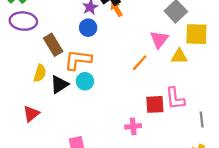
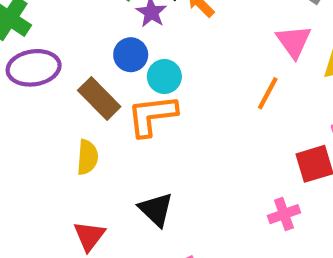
blue circle: (88, 28) -> (131, 55), moved
cyan circle: (85, 81) -> (164, 77), moved
black triangle: (59, 84) -> (156, 209), moved, turned -30

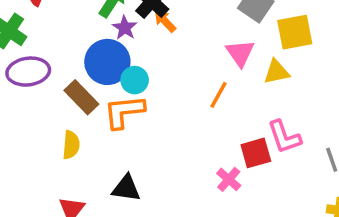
blue circle: (131, 55) -> (107, 62), size x1.6
black triangle: (156, 209) -> (126, 188), turned -36
pink cross: (284, 214) -> (229, 179), moved, turned -30

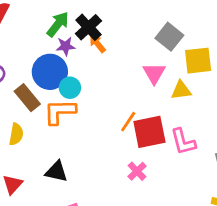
purple star: (125, 28) -> (66, 46), turned 30
orange line: (219, 95) -> (128, 122), moved
red square: (256, 153) -> (149, 132), moved, size x1.4

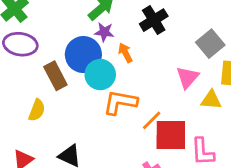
black cross: (88, 27) -> (154, 20), moved
orange arrow: (97, 44) -> (125, 53), moved
cyan circle: (70, 88) -> (100, 75), size x1.4
orange L-shape: (60, 112) -> (120, 102), moved

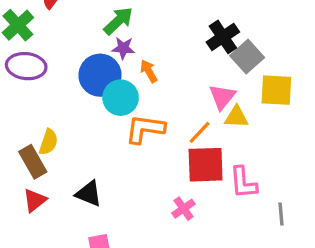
black cross: (154, 20) -> (223, 37), moved
brown rectangle: (55, 76) -> (33, 162), moved
yellow triangle: (211, 100) -> (236, 117), moved
orange line: (152, 120) -> (200, 132), moved

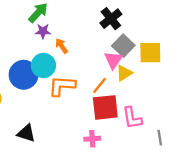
gray square: (247, 57) -> (123, 46), moved
blue circle: (100, 75) -> (24, 75), moved
yellow triangle: (236, 117) -> (124, 73), turned -30
pink cross: (184, 209) -> (92, 139), turned 35

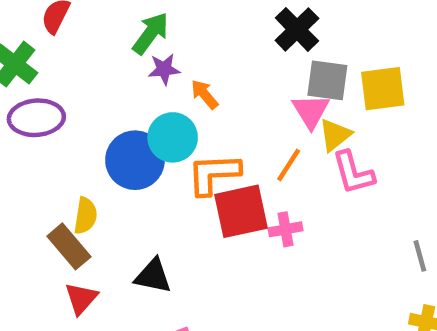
gray square: (123, 46) -> (327, 80), turned -30
red square: (105, 107) -> (241, 211), moved
pink L-shape: (132, 118) -> (353, 173), moved
pink cross: (92, 139) -> (286, 229), moved

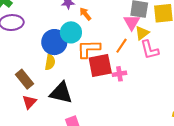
yellow semicircle: (86, 216) -> (50, 62), moved
black triangle: (153, 276) -> (61, 93), size x1.4

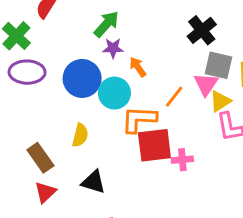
blue circle: (54, 42) -> (82, 78), moved
orange line: (121, 46) -> (174, 97), moved
black triangle: (61, 93) -> (93, 182), size x0.7

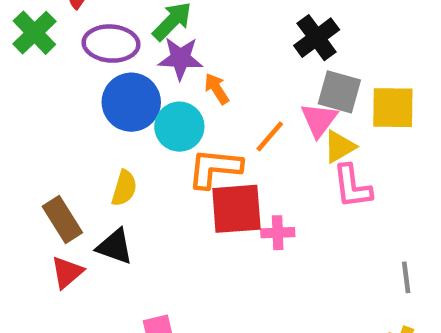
purple star: (113, 48) -> (180, 58), size x1.4
purple ellipse: (27, 72) -> (111, 44), moved
black triangle: (93, 182) -> (115, 247), moved

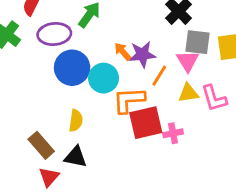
purple star: (180, 58) -> (142, 54), moved
yellow triangle: (340, 147) -> (188, 93), moved, turned 30

